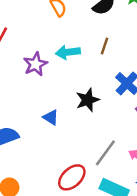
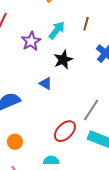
cyan arrow: (68, 52) -> (57, 30), turned 138
black star: (88, 100) -> (63, 60), moved

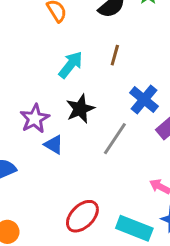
purple star: (31, 41) -> (35, 119), moved
gray line: (91, 110) -> (115, 139), moved

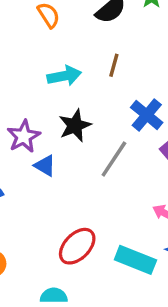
cyan arrow: (71, 65) -> (64, 76), turned 40

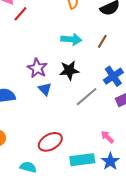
purple star: (24, 136) -> (37, 68), turned -30
cyan rectangle: (135, 260) -> (82, 160), turned -45

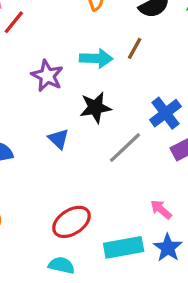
brown line: (102, 41) -> (135, 48), moved
purple star: (37, 68) -> (47, 76), moved
cyan semicircle: (28, 167) -> (61, 265), moved

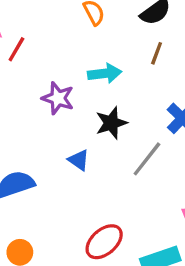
brown line: (135, 48) -> (157, 53), moved

